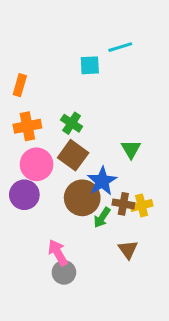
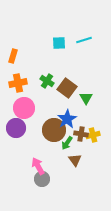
cyan line: (120, 47) -> (84, 40), moved
brown square: (73, 155) -> (67, 88), moved
brown triangle: (128, 250) -> (75, 160), moved

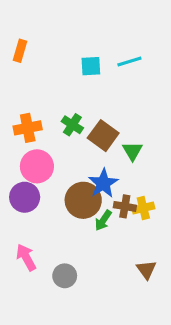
orange rectangle: (13, 56) -> (20, 51), moved
brown triangle: (75, 160) -> (146, 270), moved
pink arrow: (38, 166) -> (26, 257), moved

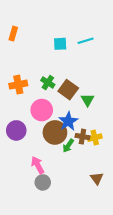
pink circle: (37, 166) -> (42, 110), moved
pink arrow: (26, 257) -> (38, 165), moved

